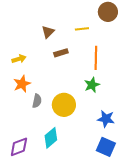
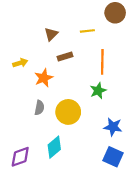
orange star: (22, 84) -> (44, 78), moved

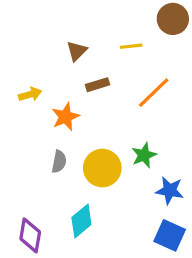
orange line: (102, 62) -> (154, 93), turned 45
green star: (98, 91) -> (144, 155), moved
purple diamond: (20, 157) -> (30, 235), turned -60

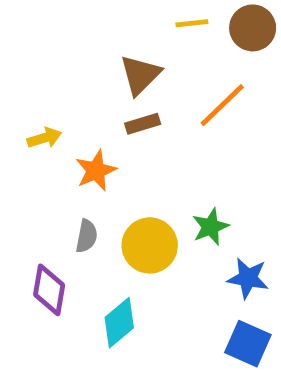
yellow line: (131, 46) -> (192, 23), moved
brown triangle: (77, 51) -> (140, 75), moved, size x1.4
orange line: (154, 93) -> (222, 105), moved
purple diamond: (30, 235) -> (49, 290), moved

